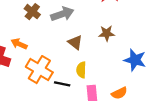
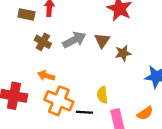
brown triangle: (75, 42) -> (102, 40), moved, turned 35
orange arrow: (19, 44) -> (46, 76), moved

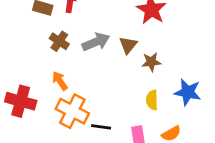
orange arrow: (46, 76) -> (60, 81), turned 35
yellow semicircle: (102, 95) -> (152, 100), moved

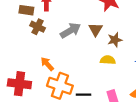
brown cross: (59, 41) -> (38, 27), moved
yellow semicircle: (152, 100) -> (108, 60), moved, turned 104

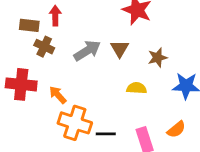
brown star: (115, 40) -> (158, 58), moved
red cross: (19, 84) -> (21, 84), moved

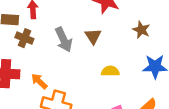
gray arrow: (87, 51) -> (64, 40), turned 100
brown star: (158, 58) -> (141, 30), moved, turned -30

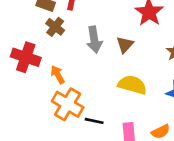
yellow semicircle: (110, 71) -> (132, 85), size x1.5

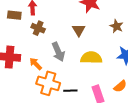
brown cross: (55, 27) -> (38, 28), moved
gray arrow: (94, 40) -> (58, 52), moved

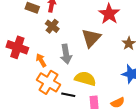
brown triangle: (79, 30) -> (91, 38), size x1.5
yellow semicircle: (91, 58) -> (85, 79), moved

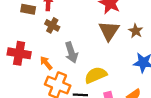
brown triangle: (91, 38) -> (109, 31), moved
yellow semicircle: (85, 79) -> (96, 75), turned -30

